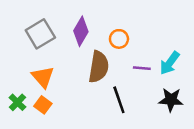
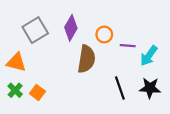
purple line: (142, 68) -> (128, 46), moved
orange triangle: (43, 77) -> (16, 62), moved, turned -35
black line: (119, 100) -> (120, 88), moved

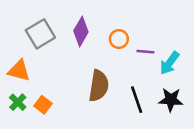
brown semicircle: (86, 59) -> (99, 86), moved

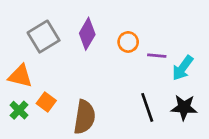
brown semicircle: (99, 86) -> (84, 117), moved
orange square: (43, 105) -> (46, 102), moved

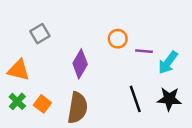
purple diamond: (87, 34) -> (80, 64), moved
gray square: (44, 37) -> (40, 34), size x0.7
orange square: (46, 102) -> (42, 104), moved

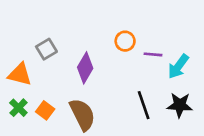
gray square: (40, 34) -> (46, 49), moved
brown semicircle: (78, 108) -> (82, 114), turned -36

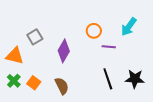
purple line: (153, 54) -> (109, 47), moved
cyan arrow: (178, 66) -> (129, 27), moved
brown semicircle: (82, 114) -> (62, 86), size x0.7

